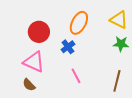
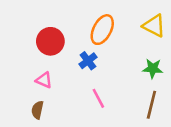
green star: (121, 44) -> (153, 68), moved
pink triangle: (34, 62) -> (44, 80), size x0.6
brown semicircle: (29, 85) -> (37, 110), turned 56

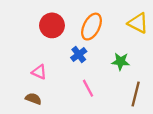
red circle: (50, 41) -> (52, 25), moved
green star: (153, 68) -> (121, 61), moved
brown semicircle: (37, 110) -> (33, 99), turned 98

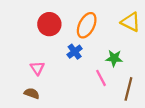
pink triangle: (39, 72) -> (37, 68), turned 32
pink line: (88, 88) -> (101, 78), moved

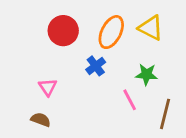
yellow triangle: (131, 22) -> (151, 28), moved

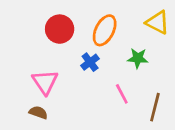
yellow triangle: (151, 28) -> (158, 22), moved
green star: (147, 74) -> (138, 58), moved
pink triangle: (48, 87) -> (45, 82), size x1.5

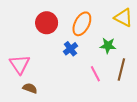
pink triangle: (45, 82) -> (20, 64), moved
brown line: (155, 107) -> (121, 70), moved

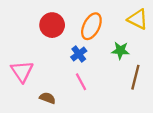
pink line: (95, 74) -> (81, 82), moved
brown semicircle: (30, 88) -> (47, 98), moved

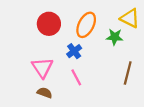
green star: (120, 51) -> (115, 37), moved
pink triangle: (22, 71) -> (42, 68), moved

